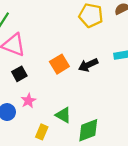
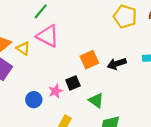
black square: (19, 74) -> (73, 83), moved
green triangle: (63, 115) -> (96, 100), moved

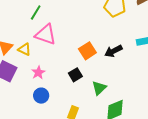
pink star: (56, 91) -> (38, 73), moved
green triangle: (96, 100) -> (99, 88), turned 49

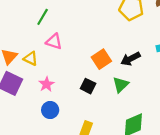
pink triangle: (46, 35) -> (54, 41), size x0.7
black square: (75, 75) -> (88, 86), turned -32
green triangle: (99, 88) -> (121, 85), moved

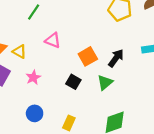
pink triangle: (54, 41) -> (53, 40), moved
black arrow: (131, 59) -> (116, 58), turned 150
blue circle: (50, 110) -> (35, 113), moved

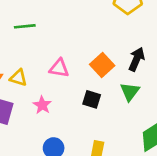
green line: (34, 12) -> (25, 26), turned 63
pink triangle: (53, 40) -> (59, 68), moved

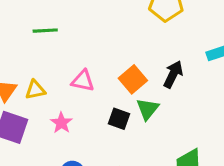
yellow triangle: (19, 78) -> (35, 90), turned -30
green triangle: (130, 92) -> (148, 109), moved

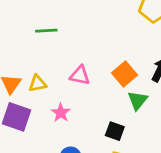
black square: (119, 119) -> (115, 131), moved

